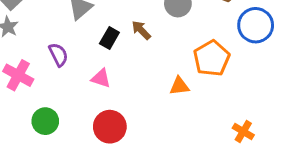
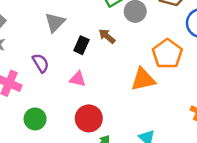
orange triangle: (179, 86) -> (143, 79), size x1.5

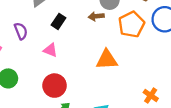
brown arrow: (107, 36) -> (96, 16), moved, turned -56
orange pentagon: (167, 54) -> (131, 24), moved

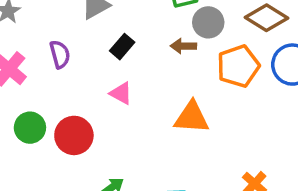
pink triangle: (50, 50) -> (121, 93), moved
red circle: (55, 86) -> (74, 135), moved

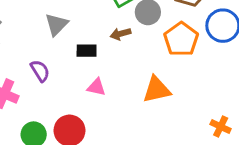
brown arrow: (183, 46) -> (121, 34), moved
black rectangle: (122, 47) -> (87, 51), turned 66

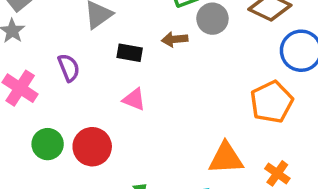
orange pentagon: (181, 39) -> (272, 102), moved
orange triangle: (157, 90) -> (226, 158), moved

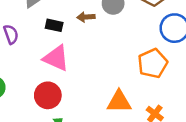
pink triangle: (134, 99) -> (56, 58), size x1.6
red circle: (92, 147) -> (48, 95), moved

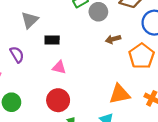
brown arrow: (86, 17) -> (113, 39), moved
pink triangle: (56, 58) -> (59, 67), size x0.6

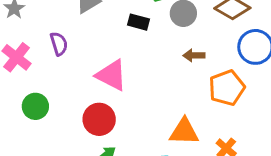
black rectangle: (52, 40) -> (138, 22), moved
pink triangle: (59, 67) -> (111, 75), size x1.6

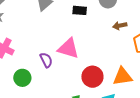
purple semicircle: (59, 44) -> (46, 60), moved
red circle: (99, 119) -> (92, 77), moved

